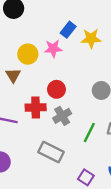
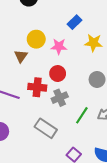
yellow star: (91, 38) -> (93, 43), moved
pink star: (53, 49) -> (59, 46), moved

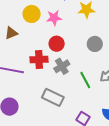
brown triangle: (21, 56) -> (11, 33), moved, turned 40
green line: (82, 115) -> (85, 80), turned -54

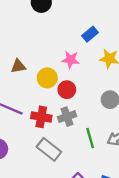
yellow circle: (32, 14) -> (47, 78), moved
red cross: (39, 59) -> (41, 117), moved

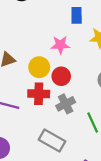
blue rectangle: (90, 34) -> (77, 15), turned -42
red cross: (41, 117) -> (39, 94), moved

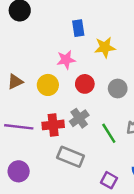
red circle: (61, 76) -> (85, 84), moved
red cross: (39, 94) -> (53, 125), moved

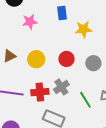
pink star: (66, 60) -> (30, 22), moved

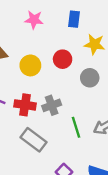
red circle: (67, 59) -> (63, 59), moved
gray circle: (93, 63) -> (90, 78), moved

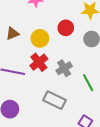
red cross: (25, 105) -> (39, 62), moved, turned -36

